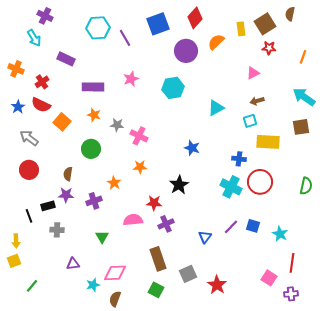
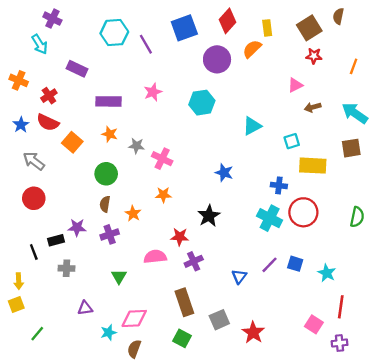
yellow rectangle: (241, 29) -> (267, 28), moved
brown arrow: (257, 101) -> (313, 107), moved
brown semicircle: (68, 174) -> (105, 204), moved

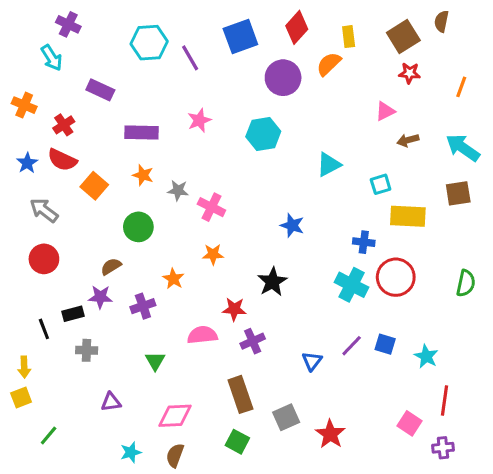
brown semicircle: (105, 204) -> (111, 267), moved, turned 49
cyan star: (108, 332) -> (131, 452), moved

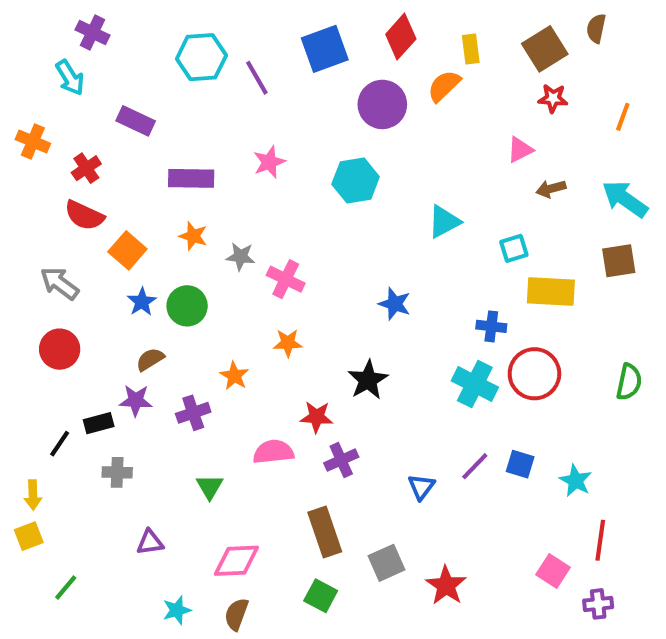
blue star: (27, 163) -> (142, 302), moved
black line: (44, 329) -> (60, 444), turned 55

